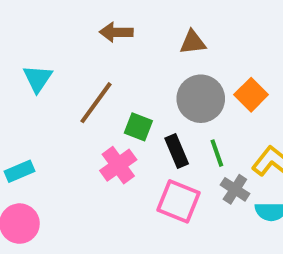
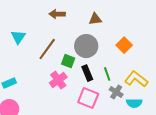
gray circle: (201, 99) -> (86, 46), moved

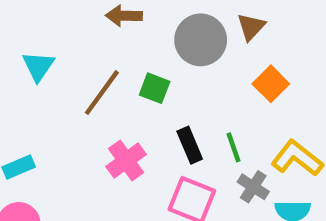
brown triangle: (95, 19) -> (251, 27), moved, turned -40
gray circle: (86, 46) -> (201, 40), moved
green square: (68, 61) -> (155, 88), moved

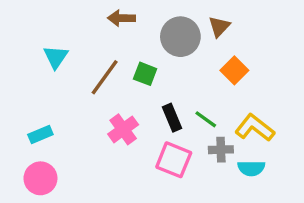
green line: (233, 147) -> (206, 119), turned -35
gray cross: (253, 187) -> (221, 150), turned -35

